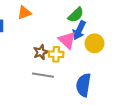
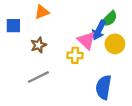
green semicircle: (76, 15) -> (109, 19), moved
brown star: (41, 52) -> (38, 45), moved
gray line: (43, 75) -> (38, 77), moved, turned -35

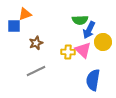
orange triangle: (42, 12) -> (25, 14), moved
green semicircle: (109, 19) -> (80, 20), moved, turned 42
pink triangle: (86, 41) -> (83, 50), moved

